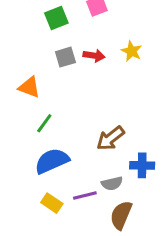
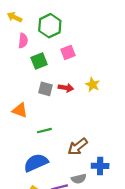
gray square: (65, 57) -> (46, 89), turned 32
green line: (44, 123) -> (44, 131), moved, turned 40

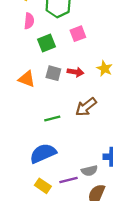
orange triangle: (20, 110) -> (27, 79), moved
brown arrow: (78, 147) -> (86, 107), moved

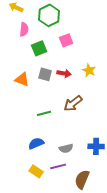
blue semicircle: (43, 153) -> (36, 143), size x0.7
gray semicircle: (89, 171) -> (66, 148), moved

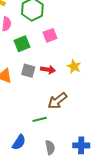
green line: (44, 113) -> (40, 119), moved
blue semicircle: (36, 143) -> (19, 142), turned 147
gray semicircle: (66, 148) -> (50, 147), turned -88

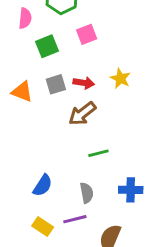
gray square: (28, 71) -> (56, 84), turned -32
brown arrow: (57, 101) -> (82, 114), moved
green line: (40, 119) -> (98, 153), moved

